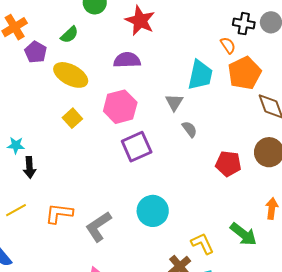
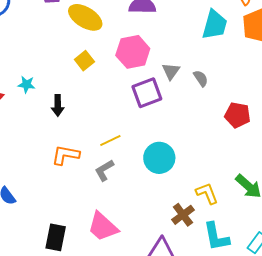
gray triangle: (174, 102) -> (171, 71), moved
black arrow: (29, 167) -> (58, 105), moved
yellow line: (16, 210) -> (110, 141), moved
gray L-shape: (98, 226) -> (104, 170), size x0.7

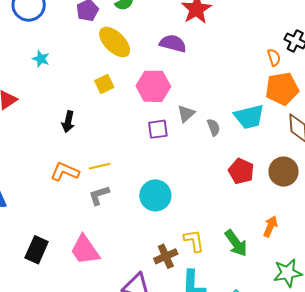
cyan trapezoid: (215, 25) -> (249, 117), moved, turned 48
cyan star: (27, 84) -> (41, 59), moved
purple square: (147, 93) -> (158, 129), size x0.7
yellow line: (110, 141) -> (100, 166), moved

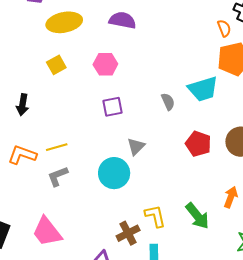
yellow ellipse: (115, 42) -> (64, 22), turned -52
pink hexagon: (153, 86) -> (105, 64), size x0.7
gray triangle: (186, 114) -> (136, 147), moved

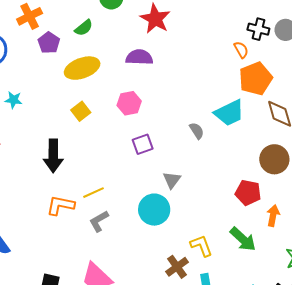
black arrow: (23, 105) -> (53, 156), size x1.5
red pentagon: (198, 144) -> (248, 193), moved

